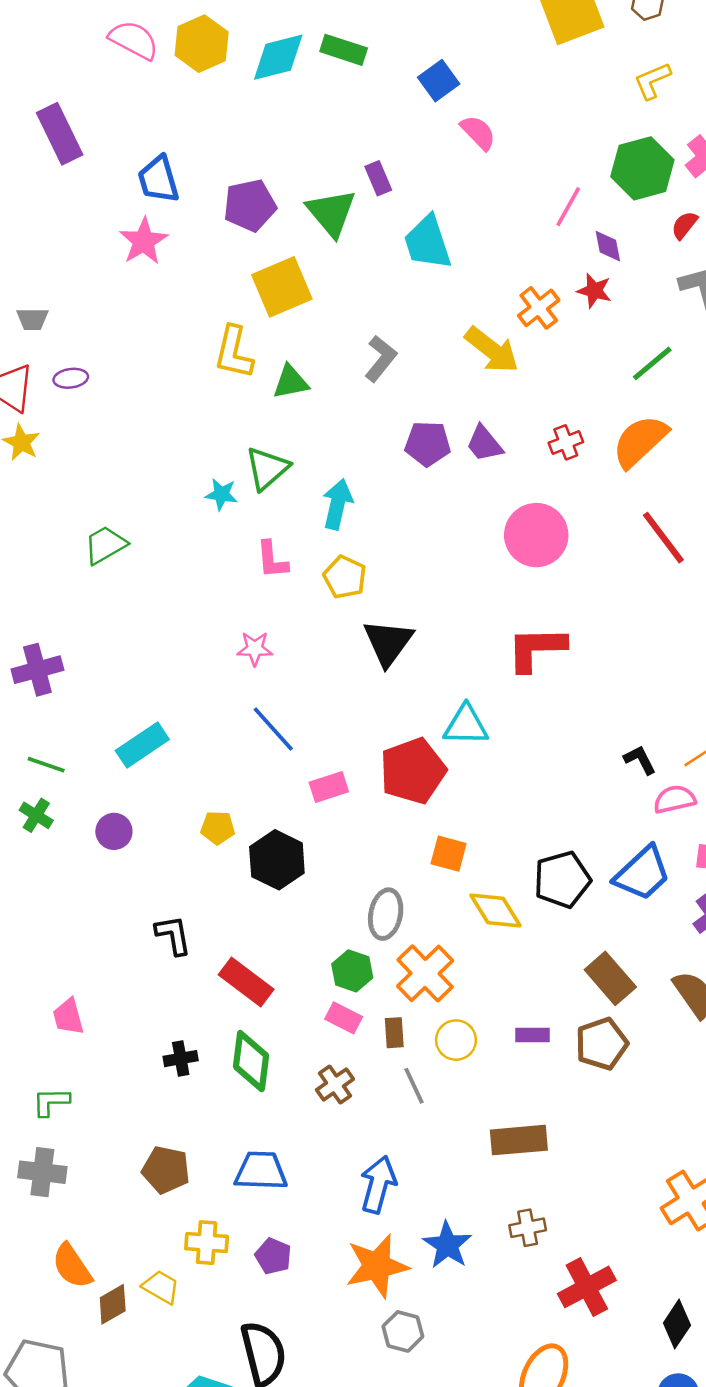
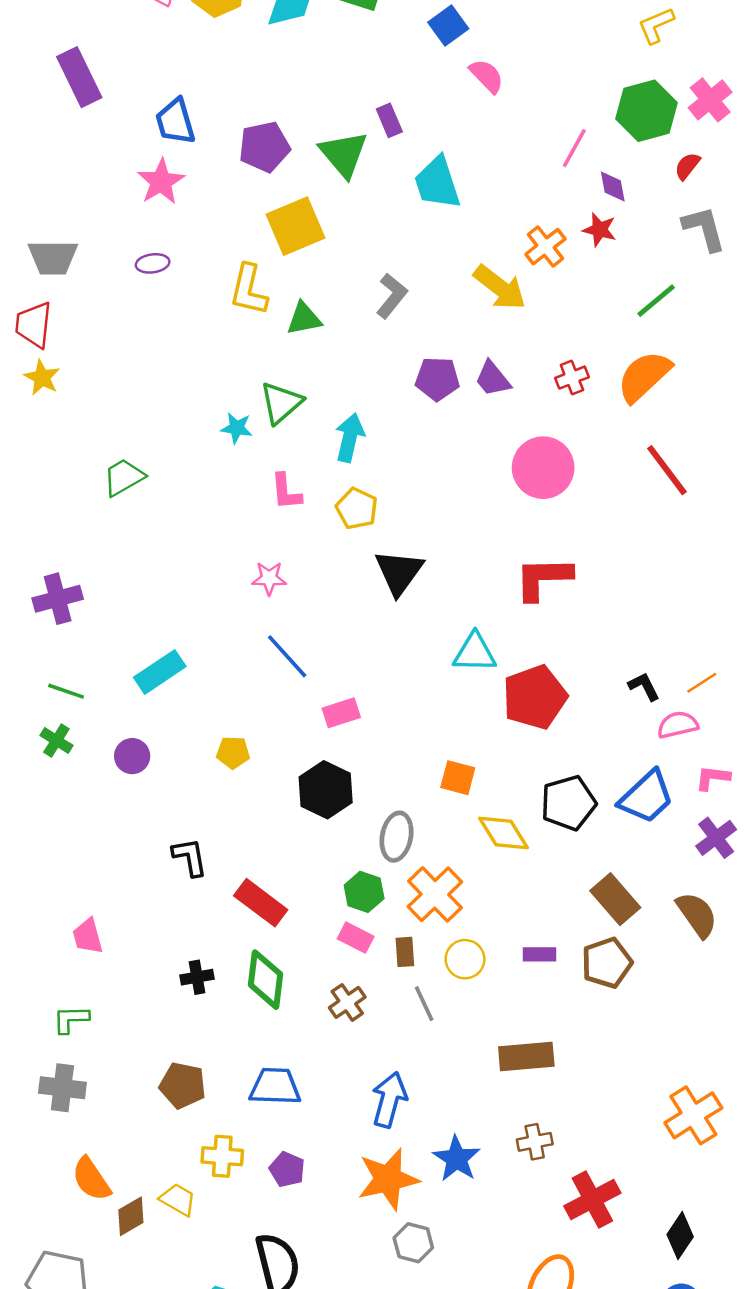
gray trapezoid: (32, 319) -> (53, 257), size x1.6
purple ellipse: (71, 378) -> (153, 263), moved
red pentagon: (413, 771) -> (535, 697), moved
black hexagon: (277, 860) -> (326, 790), moved

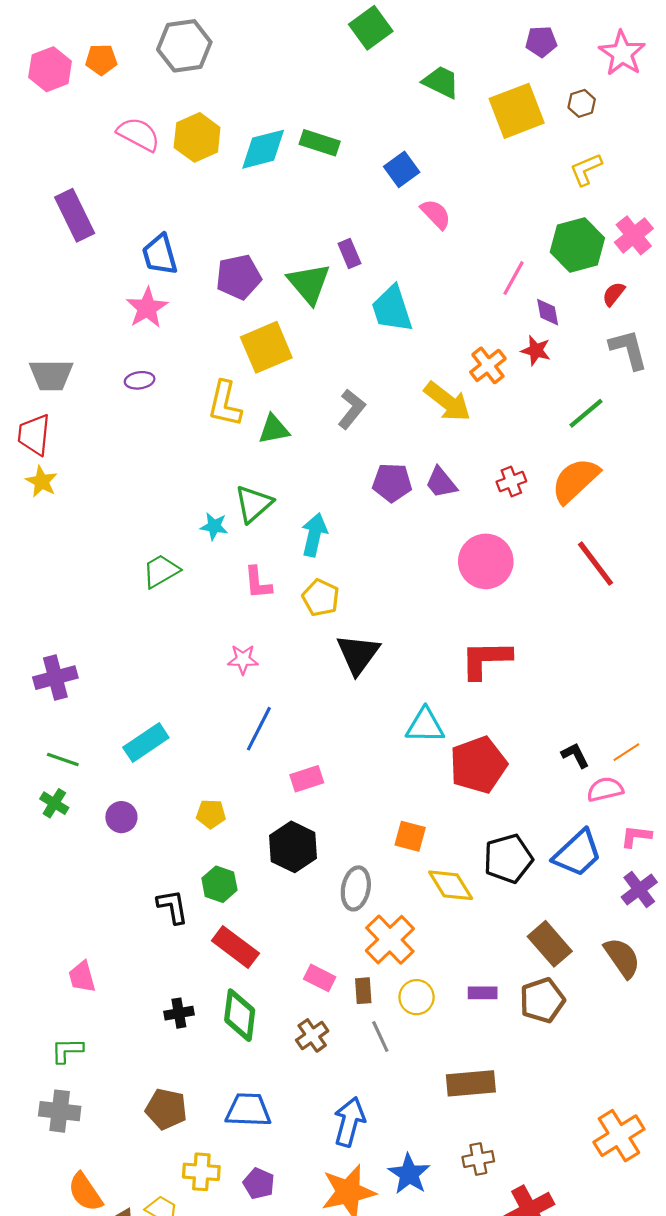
green trapezoid: (124, 477) -> (161, 571), moved
blue line: (287, 656) -> (259, 729), turned 69
green hexagon: (364, 892) -> (219, 884), moved

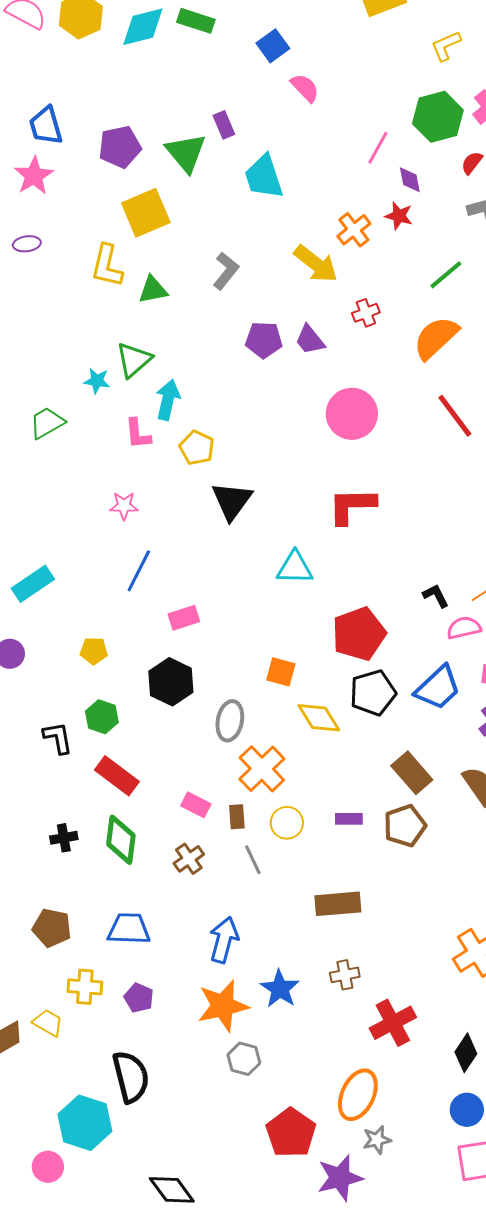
red cross: (511, 482) -> (366, 313), moved
cyan arrow: (314, 535) -> (168, 400), moved
red pentagon: (478, 765) -> (359, 634), moved

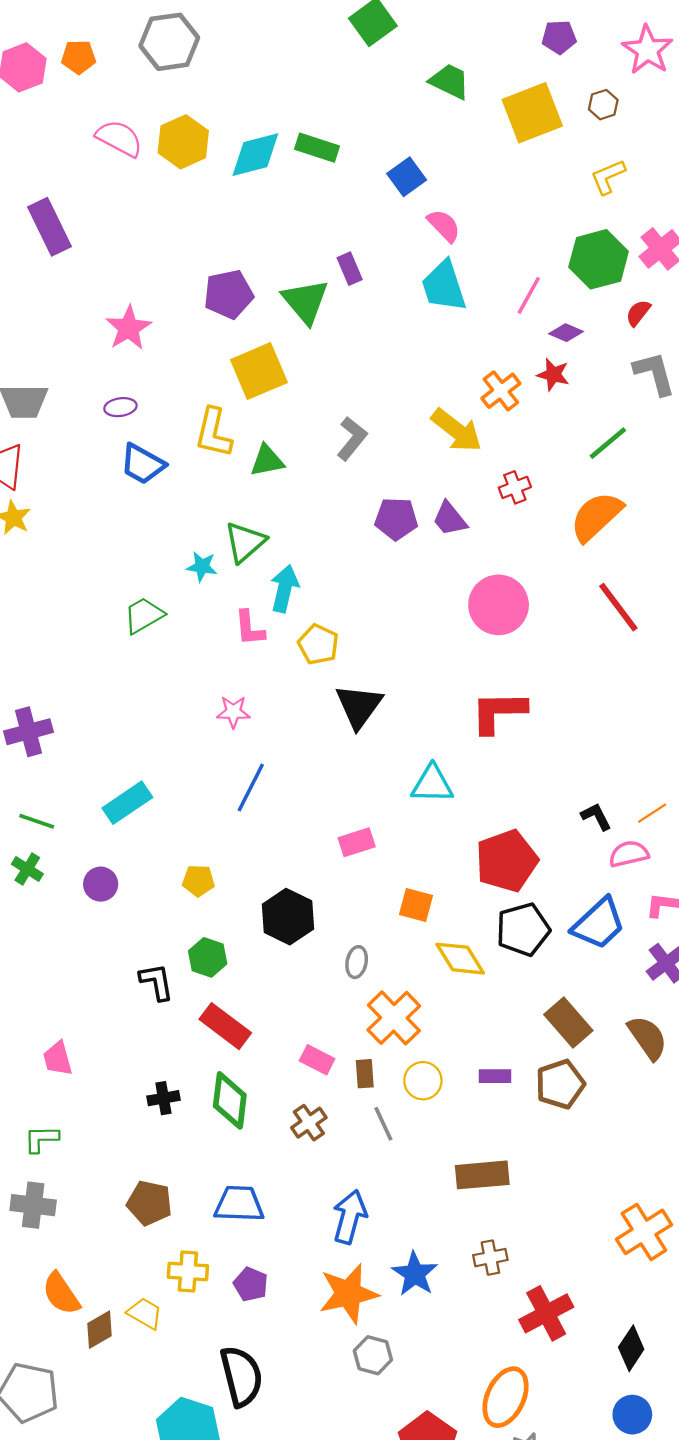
blue trapezoid: (46, 126) -> (143, 464), moved, turned -45
cyan trapezoid: (264, 177) -> (444, 286), moved
purple diamond: (410, 180) -> (566, 333), turned -56
pink rectangle: (184, 618) -> (357, 842), moved
gray ellipse: (230, 721) -> (357, 962), size x0.7

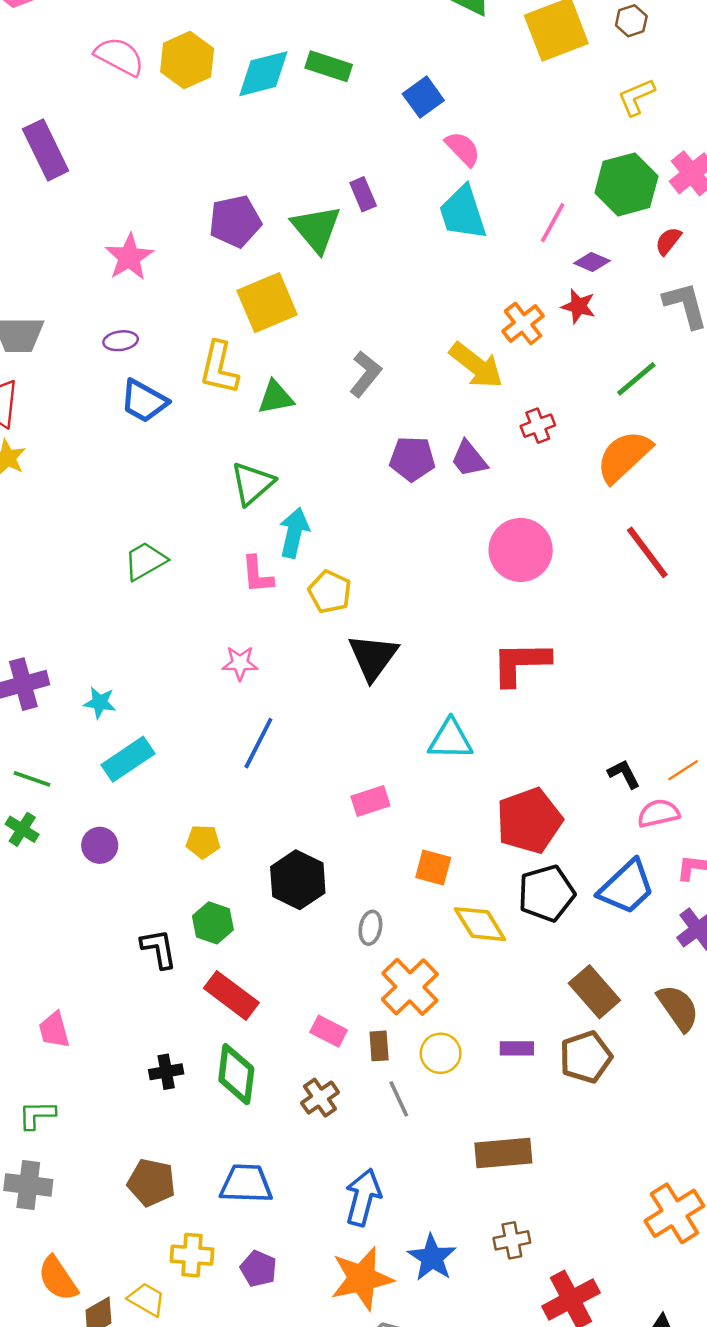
cyan star: (202, 566) -> (100, 703), moved

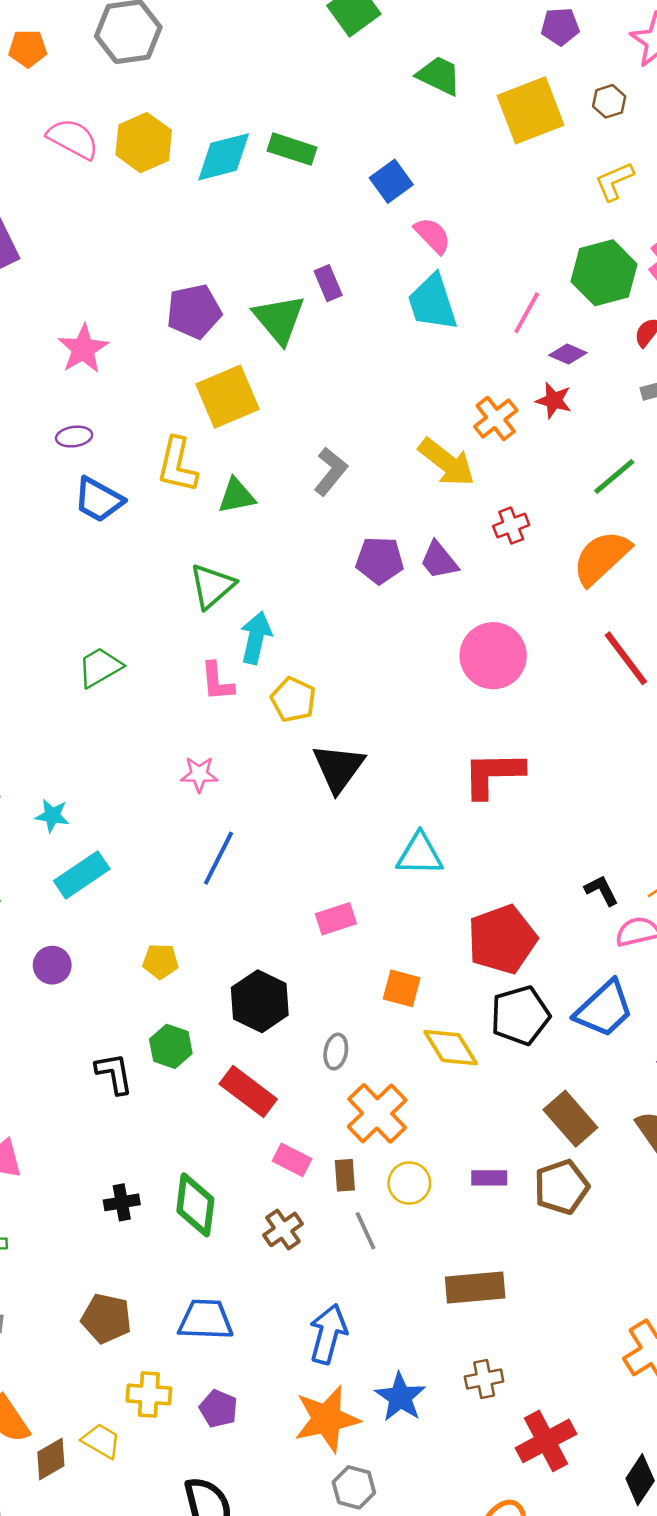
red rectangle: (231, 995) -> (248, 1092), moved

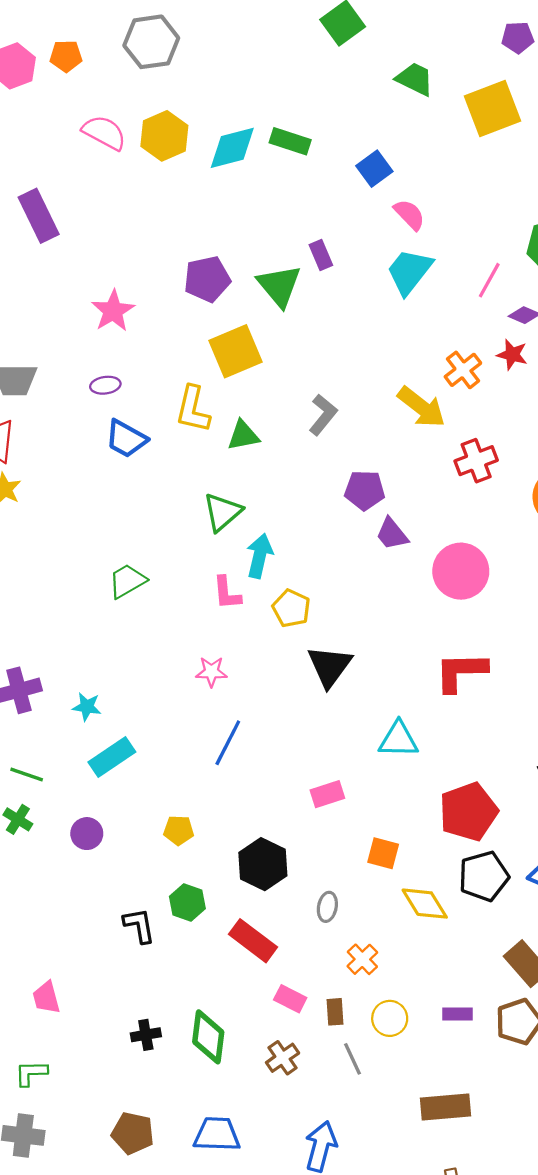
cyan trapezoid: (433, 302) -> (409, 271), turned 56
red cross: (511, 526) -> (476, 461), size x1.4
purple trapezoid: (439, 560) -> (392, 534), moved
orange cross: (377, 1113) -> (362, 959), size x0.6

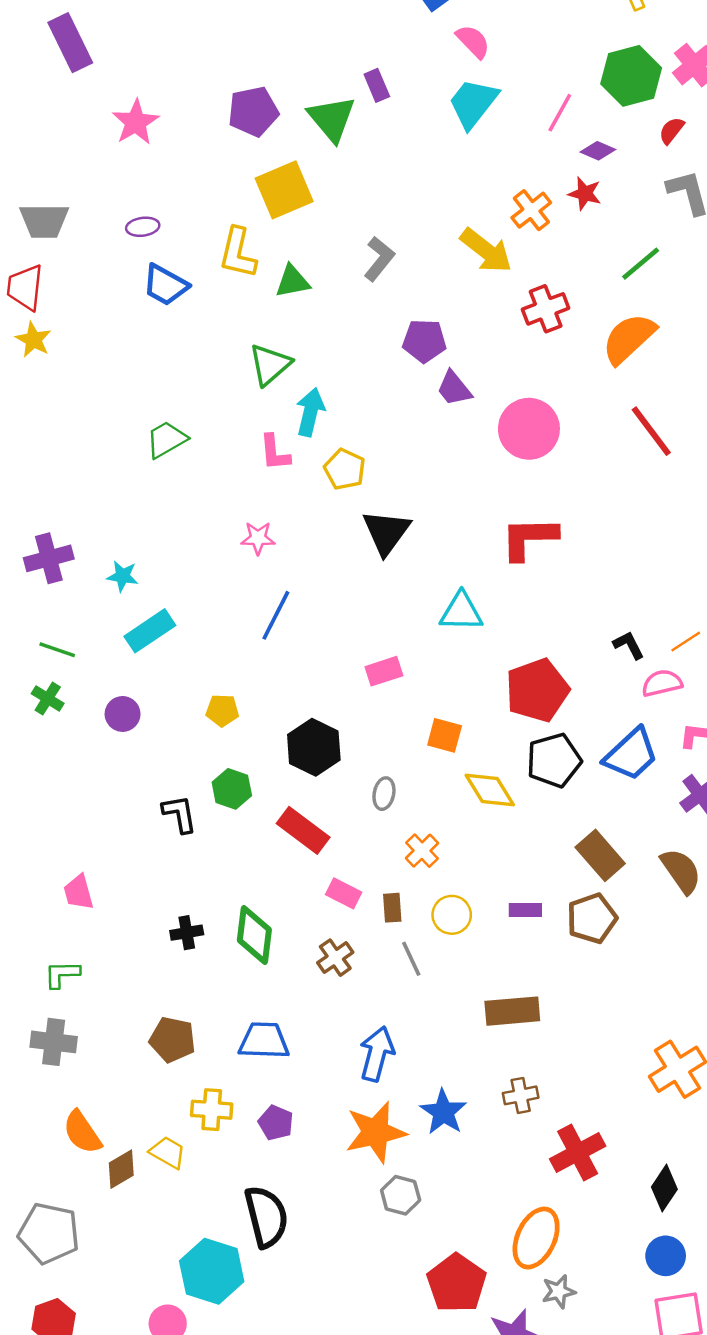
pink star: (113, 311) -> (136, 122), moved

